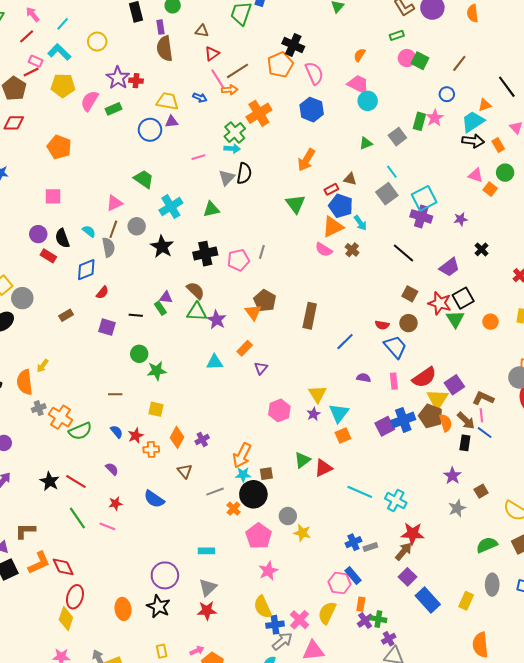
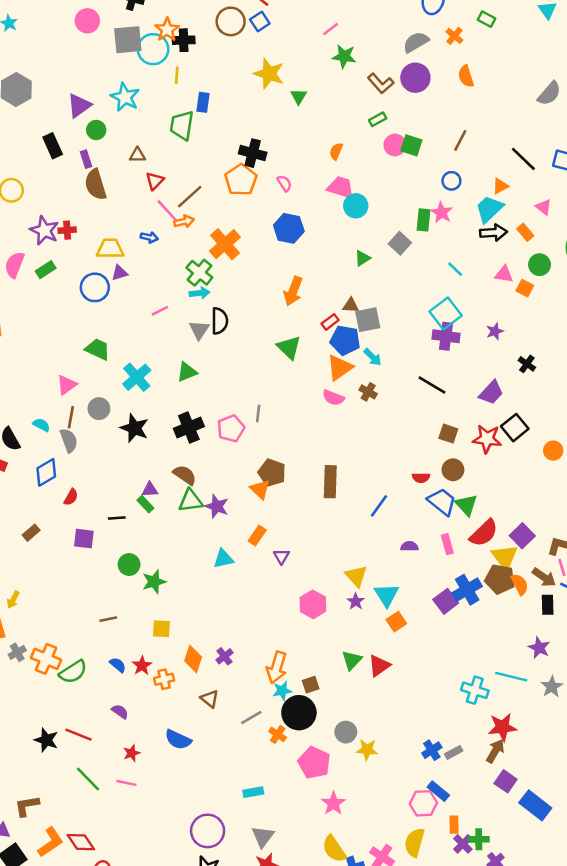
pink semicircle: (314, 73) -> (284, 183), size x0.6
cyan line: (392, 172) -> (455, 269), moved
gray square: (387, 194) -> (368, 320), moved, turned 35
green triangle: (455, 319) -> (466, 505), moved
cyan line: (360, 492) -> (511, 677), moved

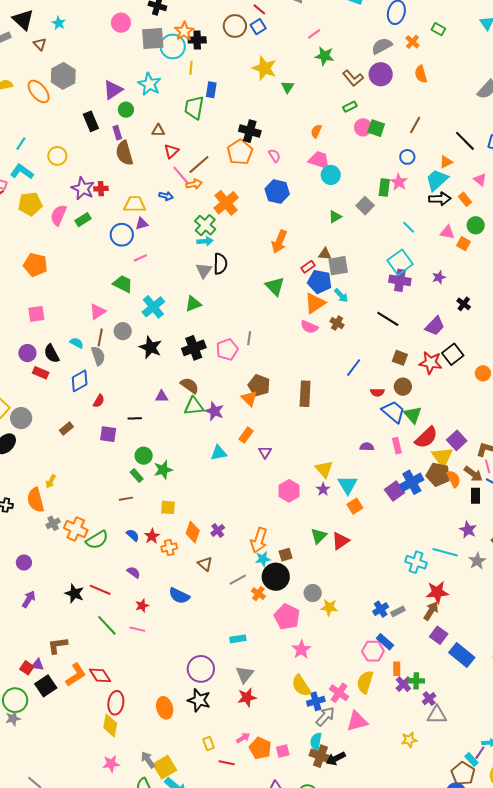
pink line: (160, 311) -> (140, 258), moved
green rectangle: (145, 504) -> (137, 475), moved
blue line: (379, 506) -> (354, 368), moved

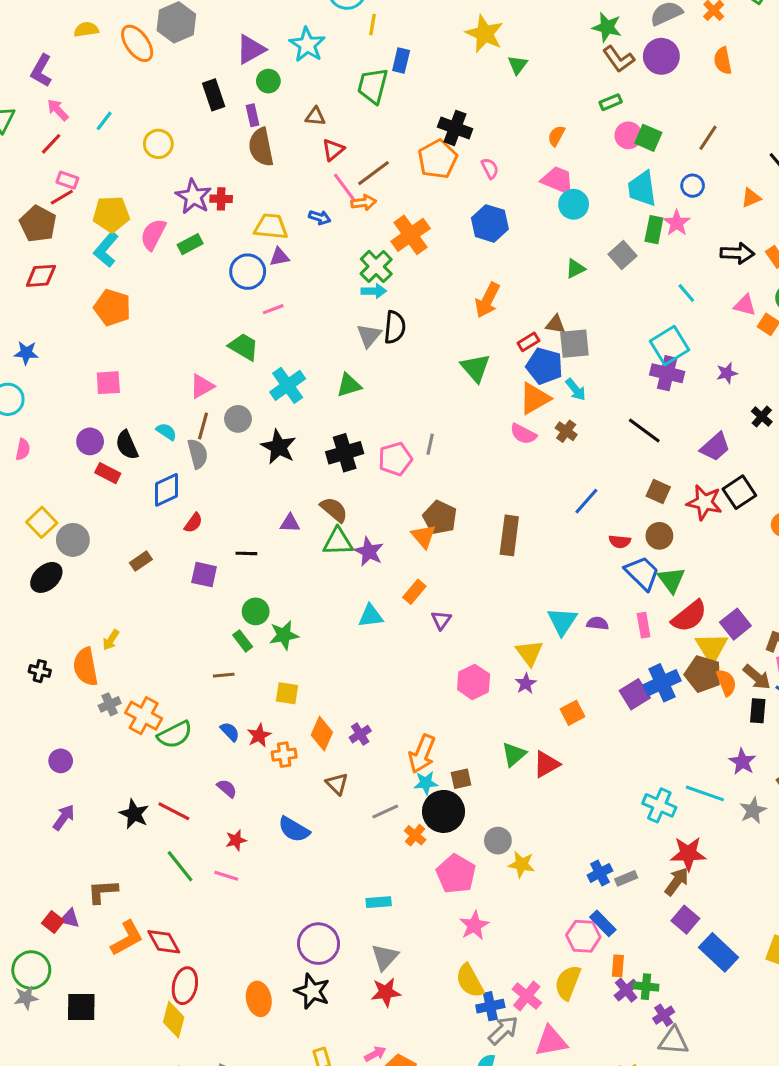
green star: (324, 56) -> (607, 27), moved
cyan L-shape: (22, 172) -> (106, 250), moved, turned -90
cyan trapezoid: (437, 180) -> (642, 189), moved, turned -60
cyan triangle: (348, 485) -> (562, 621), moved
black square: (46, 686) -> (81, 1007), moved, turned 30

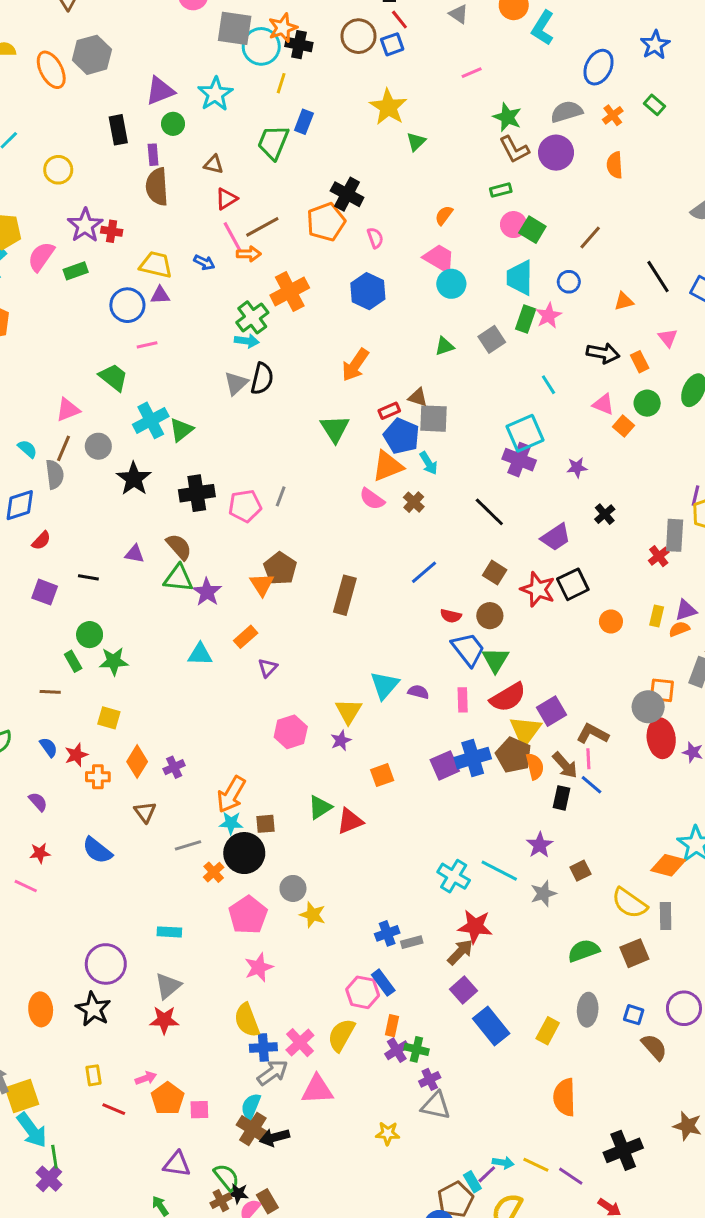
green triangle: (349, 385) -> (181, 430), moved, turned -30

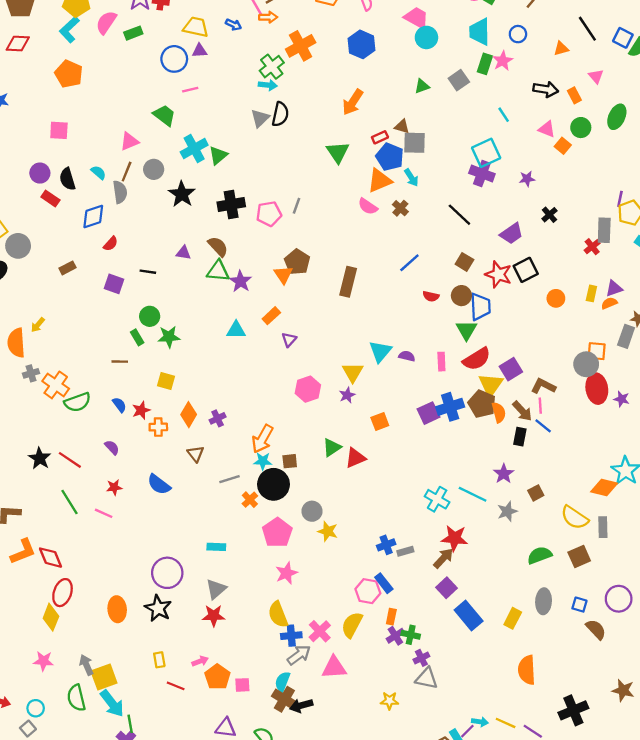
blue trapezoid: (468, 649) -> (480, 307), moved, turned 36

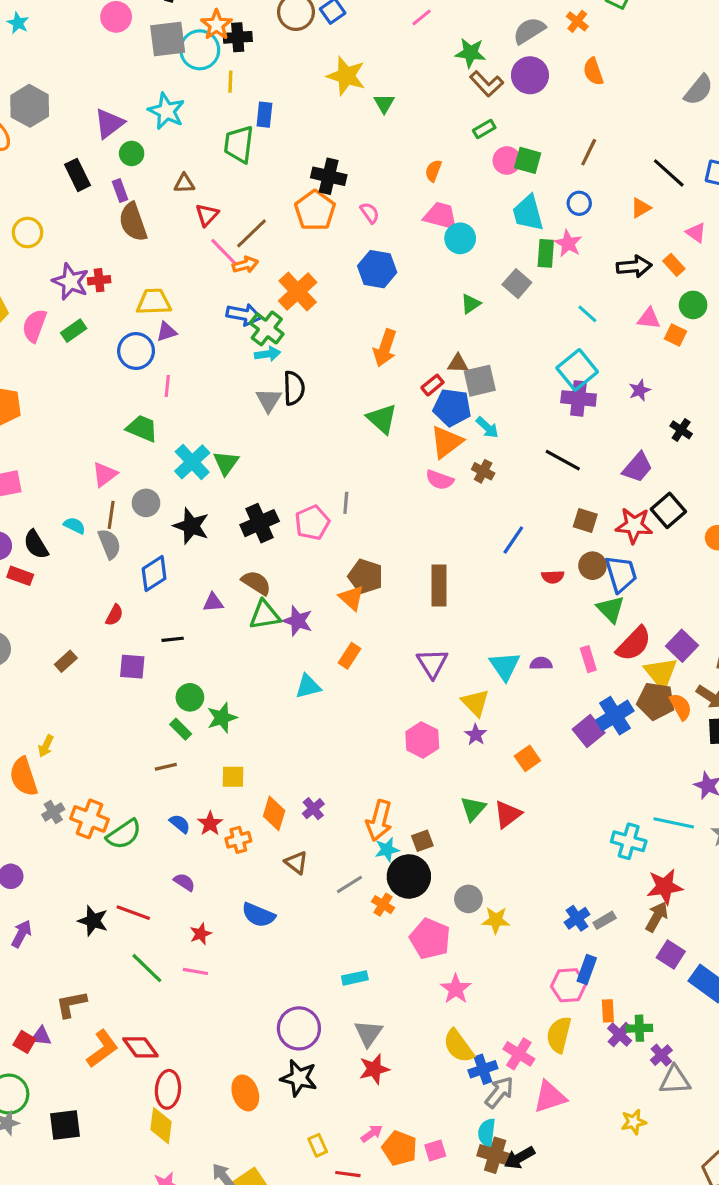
blue arrow: (233, 25) -> (244, 315), moved, size x1.5
pink line: (190, 90) -> (167, 386), turned -56
blue diamond: (93, 216) -> (154, 574), moved
purple triangle: (289, 340) -> (432, 663), moved, size x1.5
blue rectangle: (384, 583) -> (587, 969), turned 72

